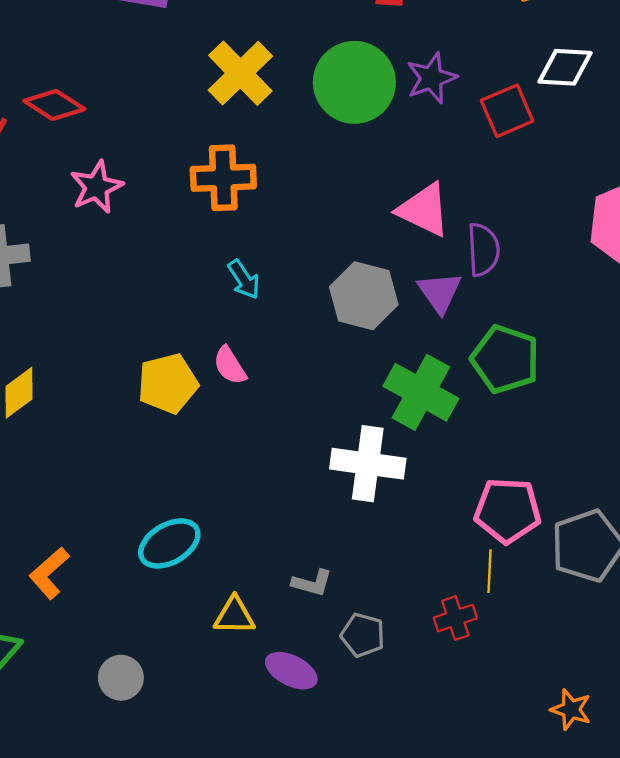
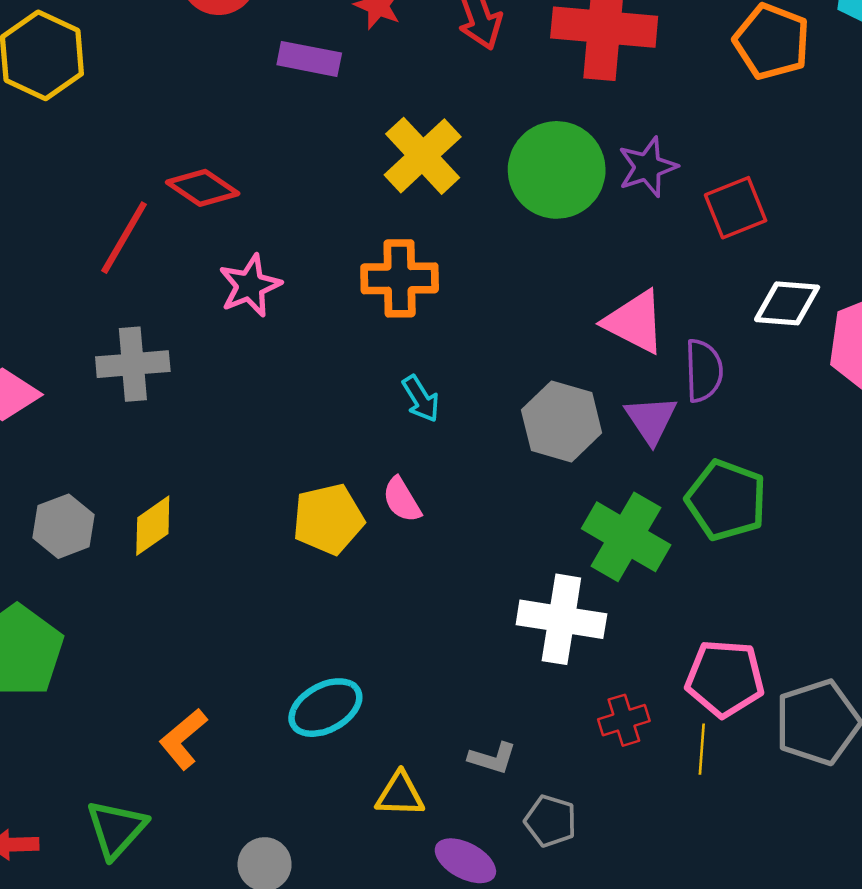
white diamond: (565, 67) -> (787, 303), moved
red cross: (455, 618) -> (624, 720), moved

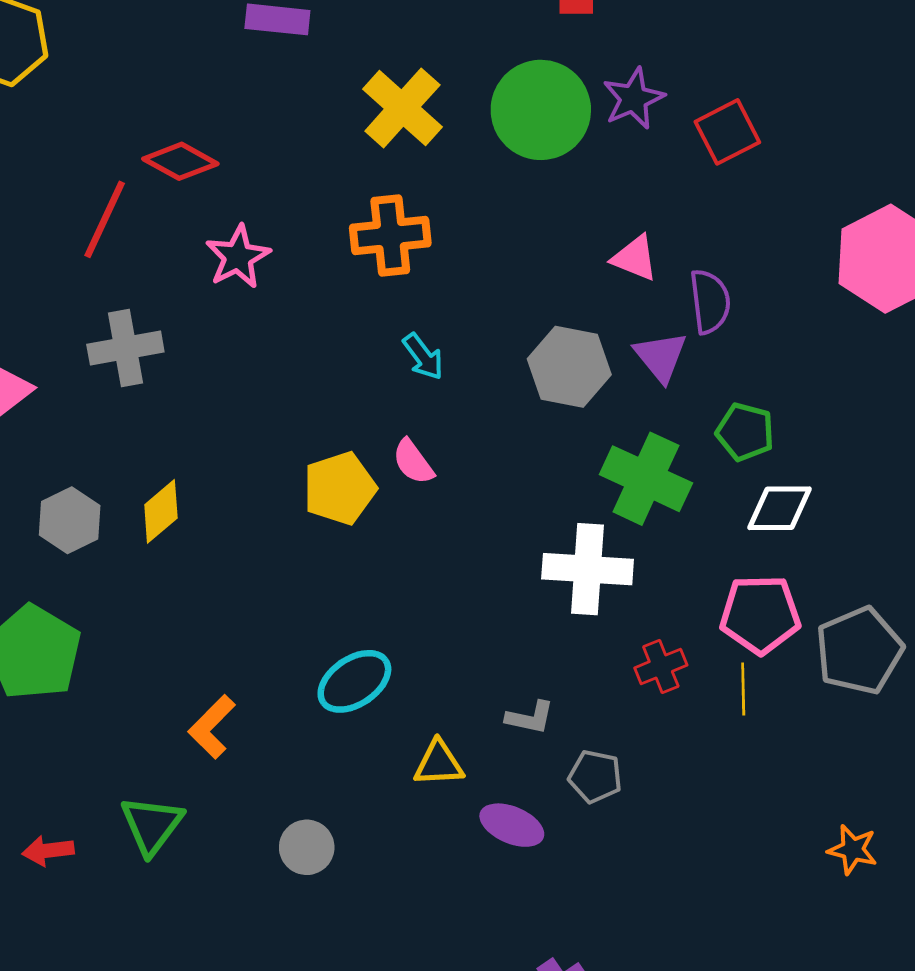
white diamond: (787, 303) -> (780, 508), moved
pink triangle: (635, 322) -> (635, 258), size x0.7
green pentagon: (726, 500) -> (745, 432), size x0.7

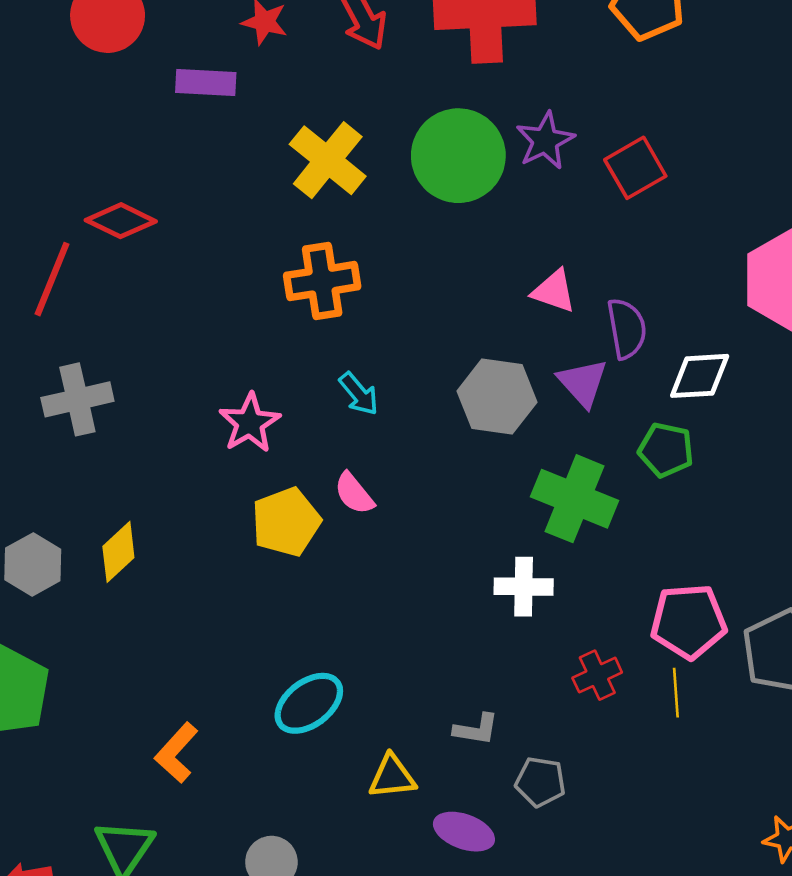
pink star: (238, 257) -> (250, 423), moved
white diamond: (780, 508) -> (700, 376), moved
white cross: (588, 569) -> (524, 587), size x0.7

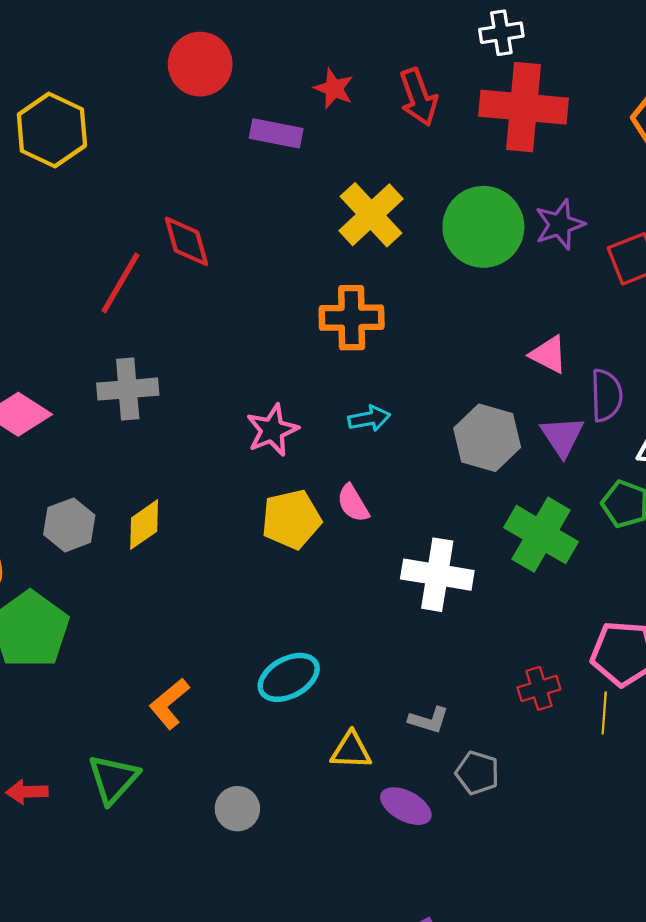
red diamond: (121, 221) -> (186, 241), turned 40
cyan arrow: (359, 394) -> (369, 418), turned -69
white cross: (524, 587) -> (437, 575), moved, size x1.4

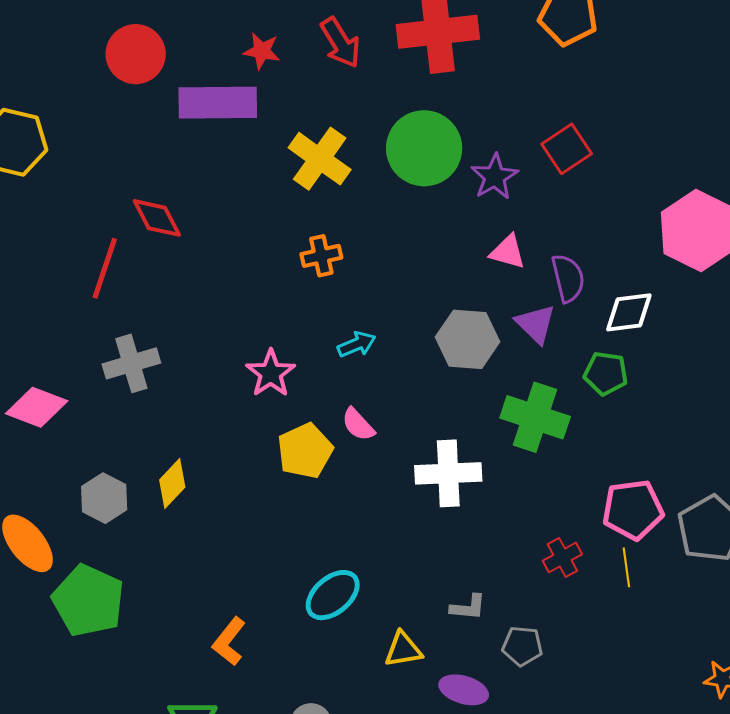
purple rectangle: (276, 133) -> (218, 103), size x1.6
purple star: (560, 225) -> (495, 177), moved
orange cross: (352, 318) -> (321, 256), size x0.7

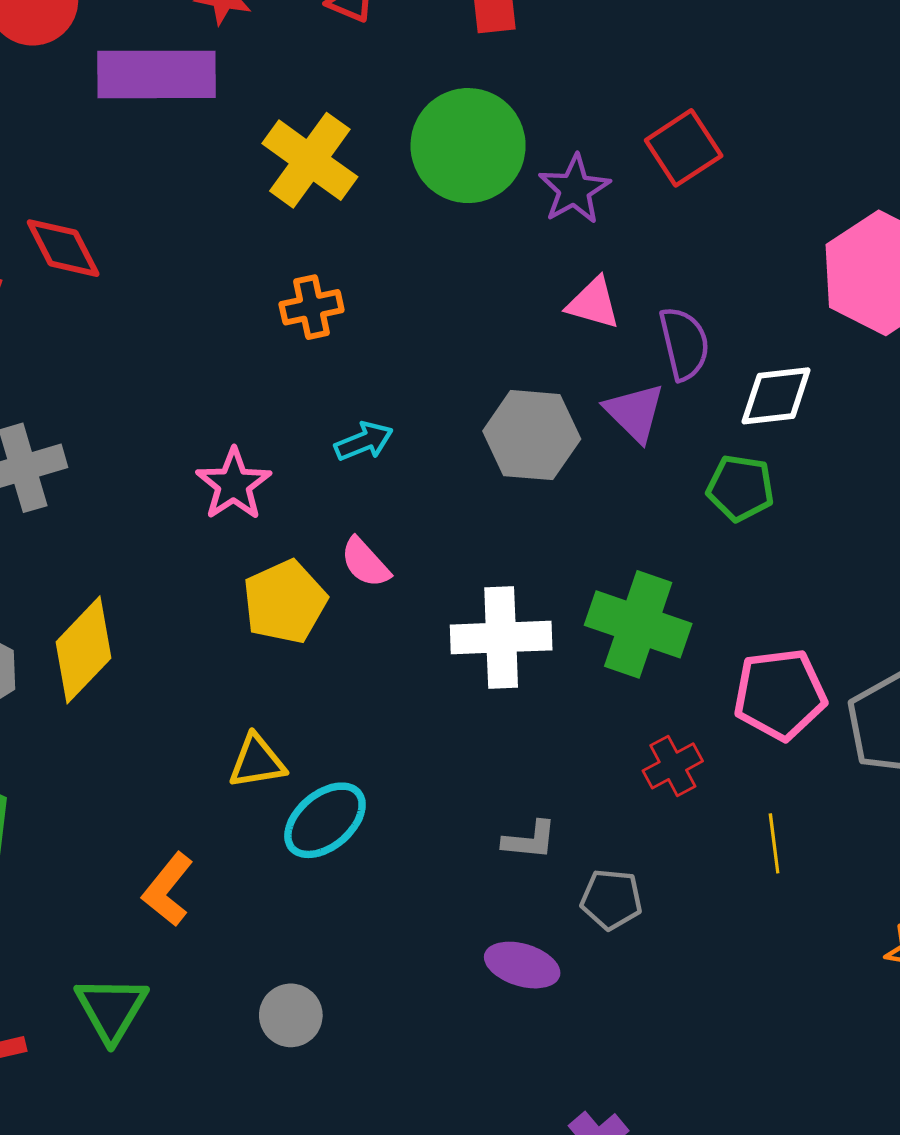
green cross: (535, 417) -> (638, 624), moved
yellow diamond: (172, 484) -> (83, 650), size x1.4
yellow line: (626, 567) -> (774, 843), moved
yellow triangle: (403, 650) -> (257, 762), moved

